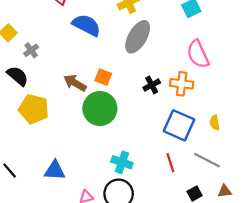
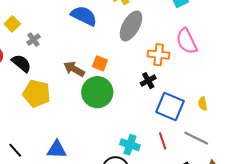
orange cross: (182, 84) -> (159, 55), moved
black cross: (152, 85) -> (148, 81), moved
cyan cross: (122, 162) -> (130, 145), moved

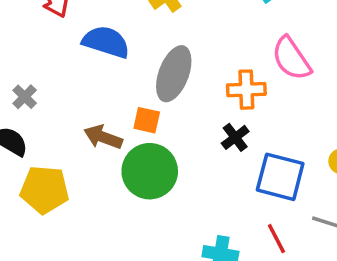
gray ellipse: (131, 26) -> (174, 74), moved

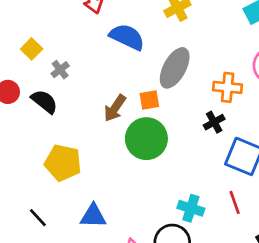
orange square: (147, 120) -> (149, 100), turned -30
brown arrow: (103, 137) -> (115, 108), turned -84
yellow pentagon: (44, 190) -> (63, 163), moved

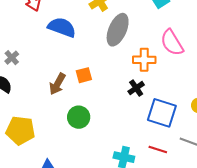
gray ellipse: (175, 68) -> (118, 30), moved
green circle: (146, 139) -> (79, 117), moved, size x0.7
red line: (235, 202) -> (158, 150), turned -48

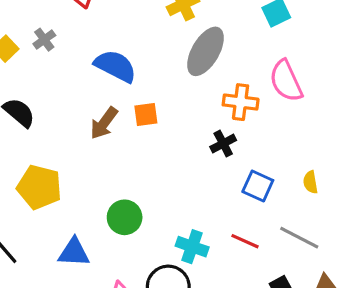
blue semicircle: (62, 27) -> (115, 66), moved
gray cross: (12, 58) -> (44, 40), moved
blue square: (162, 113) -> (258, 186), size x0.7
green circle: (79, 117) -> (125, 217), moved

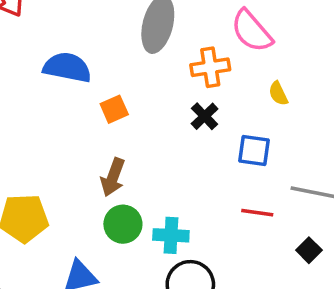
brown arrow: (104, 123) -> (113, 177), moved
yellow semicircle: (310, 182) -> (278, 94), moved
cyan cross: (192, 247) -> (171, 235), moved

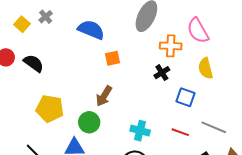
yellow semicircle: (278, 94) -> (206, 68), size x1.5
green circle: (123, 224) -> (89, 122), moved
cyan cross: (171, 235) -> (140, 131), moved

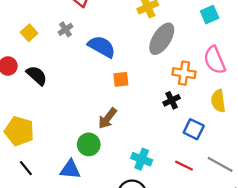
gray cross: (46, 17) -> (66, 29), moved
yellow pentagon: (50, 109) -> (19, 131), moved

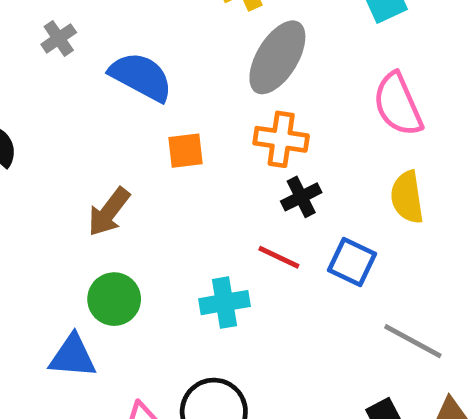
orange cross: (184, 73) -> (281, 139), moved
brown arrow: (107, 118) -> (109, 212), moved
cyan cross: (142, 159) -> (224, 303), moved, turned -30
red line: (184, 166) -> (279, 257), moved

